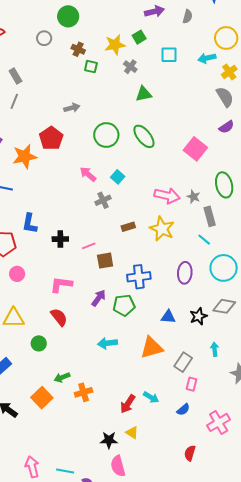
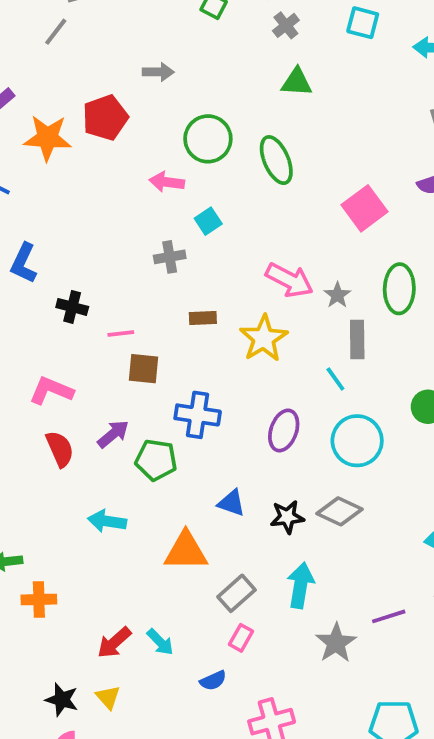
pink arrow: (88, 174) -> (167, 182), moved, turned -48
red semicircle: (59, 317) -> (60, 449), moved
cyan arrow: (215, 349) -> (300, 585), size x1.6

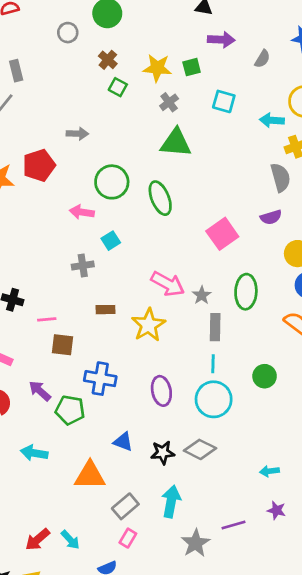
green triangle: (297, 82) -> (176, 143), size x1.4
cyan line: (335, 379) -> (213, 364), moved, turned 36
purple ellipse: (284, 430) -> (161, 391), turned -32
purple arrow: (113, 434) -> (40, 391), turned -100

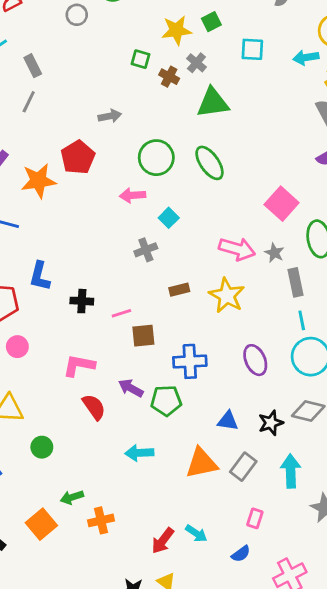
brown cross: (108, 60) -> (169, 77), moved
pink square: (222, 234) -> (282, 204), moved
gray rectangle: (125, 506) -> (243, 467), moved

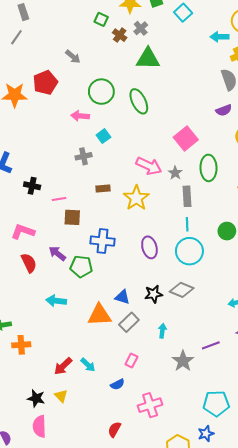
cyan square: (252, 49) -> (183, 13), moved, turned 36
gray arrow: (110, 116) -> (73, 57), turned 42
blue triangle: (228, 421) -> (122, 297), moved
cyan arrow: (291, 471) -> (162, 331), size x0.6

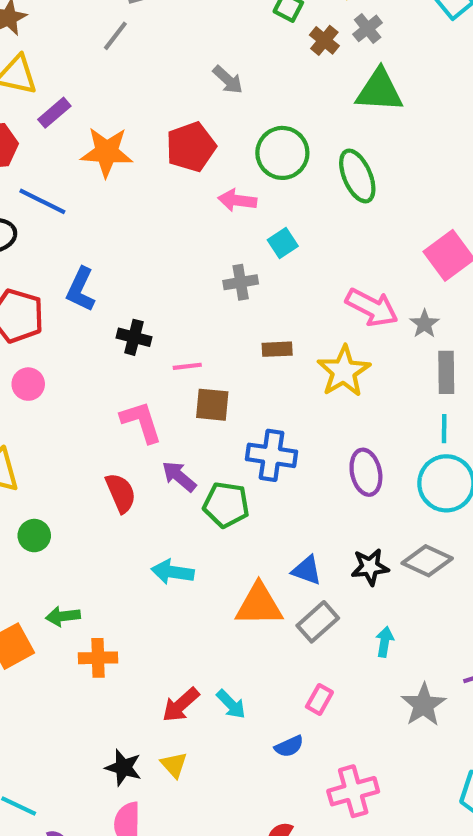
red pentagon: (45, 83) -> (191, 147), moved
pink L-shape: (23, 232) -> (141, 422), moved, turned 50

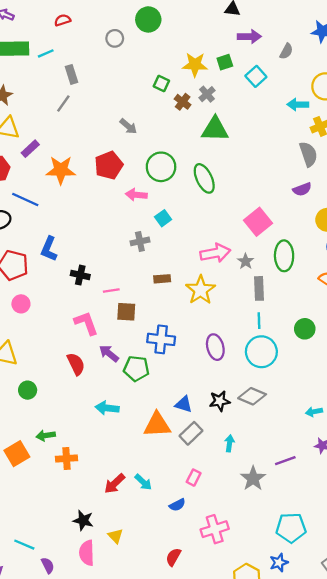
pink arrow: (372, 307) -> (215, 253), turned -36
yellow triangle: (174, 765) -> (115, 536), moved

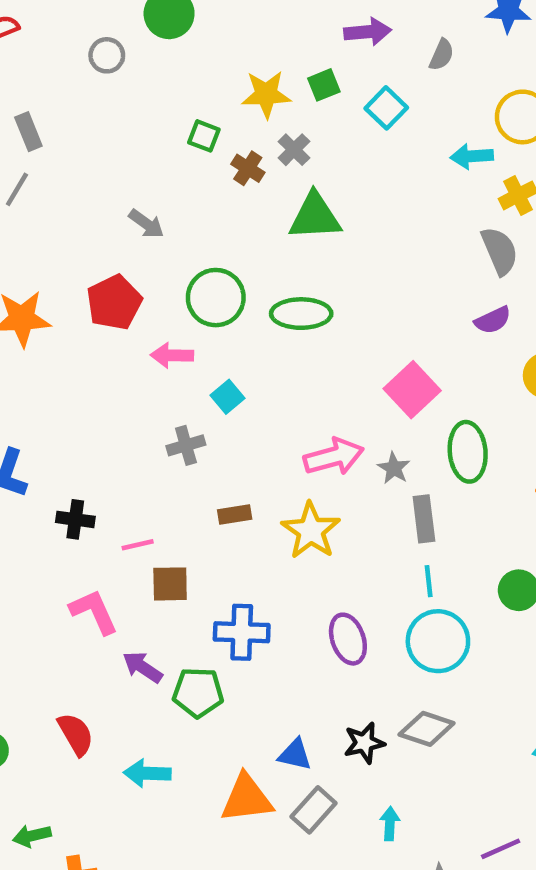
green ellipse: (204, 178) -> (301, 314), turned -60
red semicircle: (76, 364) -> (76, 734), moved

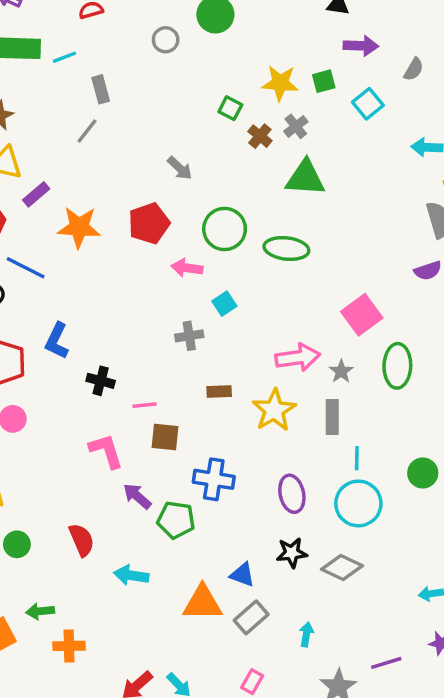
gray rectangle: (424, 519) -> (332, 417), moved
black star: (364, 743) -> (292, 553), moved

